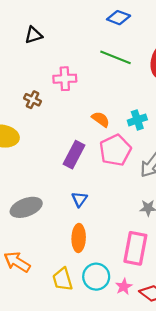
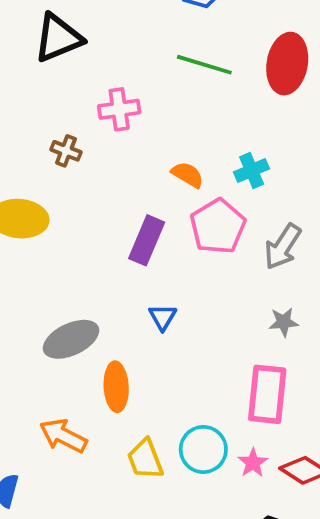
black triangle: (34, 35) -> (58, 38), size x1.6
orange ellipse: (79, 238) -> (116, 387), moved

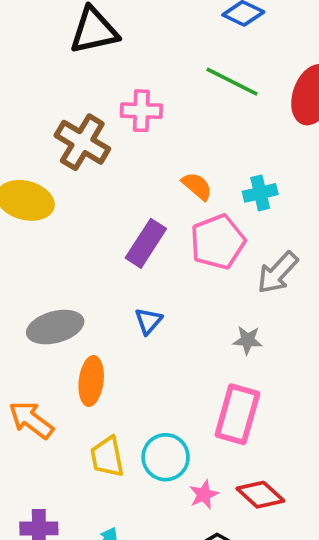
brown cross: (66, 151) -> (82, 142), size x1.8
gray star: (284, 322) -> (248, 340), moved
pink star: (253, 463) -> (204, 494), moved

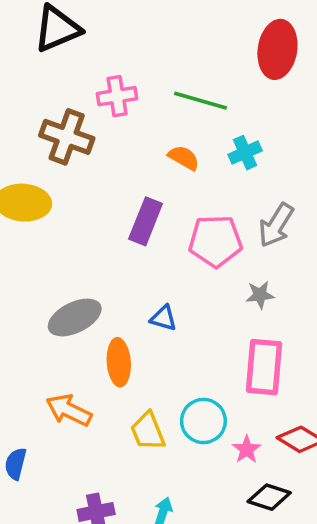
green line: (232, 82) -> (201, 101), moved
pink pentagon: (218, 242) -> (215, 241), moved, turned 30
blue triangle: (148, 321) -> (163, 318), moved, turned -44

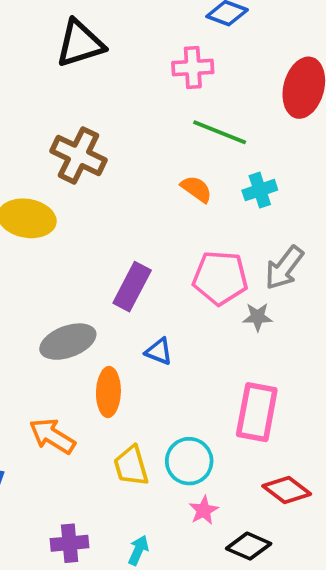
pink cross: (117, 96) -> (193, 67), moved
purple rectangle: (146, 221) -> (132, 287), moved
gray star: (260, 295) -> (258, 317), moved
pink star: (247, 449) -> (204, 510), moved

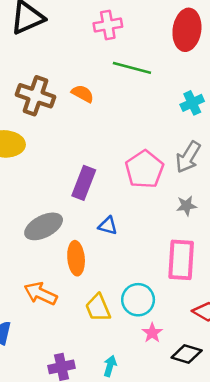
orange semicircle: (196, 189) -> (83, 94), moved
cyan cross: (260, 190) -> (192, 103), moved
pink pentagon: (220, 278) -> (144, 169), turned -30
gray star: (258, 317) -> (186, 206), moved

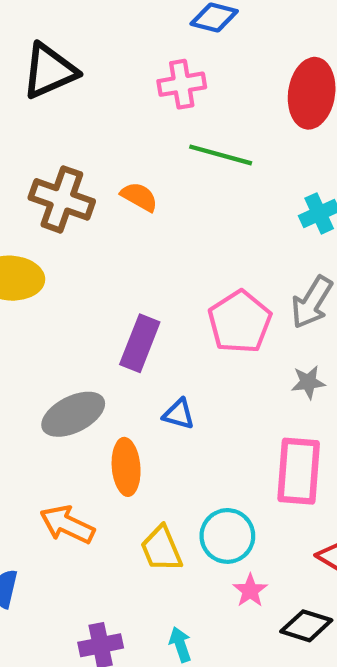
cyan arrow: (110, 366) -> (180, 645), turned -36

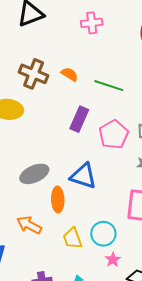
green line: (221, 155) -> (109, 86), moved
purple rectangle: (140, 343) -> (79, 119), moved
blue triangle: (179, 414) -> (83, 176), size x1.8

